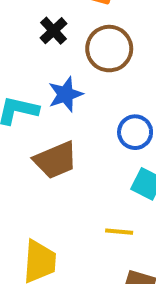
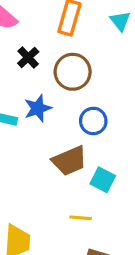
blue circle: (135, 132) -> (93, 121), moved
brown trapezoid: (55, 160) -> (69, 161), moved

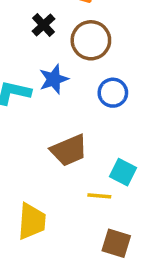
brown trapezoid: (69, 161) -> (69, 150), moved
cyan square: (103, 180) -> (123, 172), moved

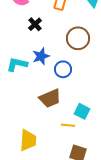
brown circle: (91, 40) -> (78, 38), moved
blue circle: (113, 93) -> (63, 69), moved

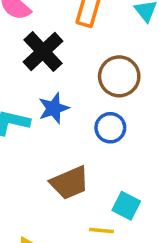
black cross: (35, 24) -> (43, 52), size x1.6
blue circle: (63, 69) -> (110, 128), moved

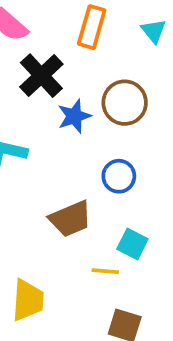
blue star: (54, 108) -> (74, 116), moved
blue circle: (110, 128) -> (119, 176), moved

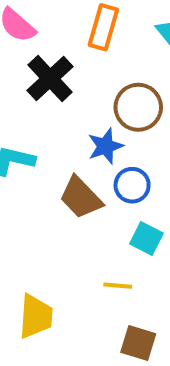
blue star: (74, 116) -> (105, 146), moved
brown trapezoid: (70, 219) -> (81, 197), moved, turned 69
cyan square: (132, 244) -> (146, 239), moved

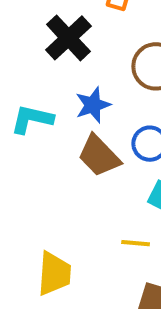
blue star: (105, 146) -> (93, 105), moved

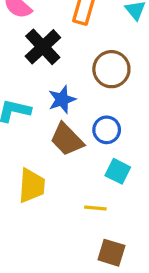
yellow trapezoid: (54, 274) -> (32, 186), moved

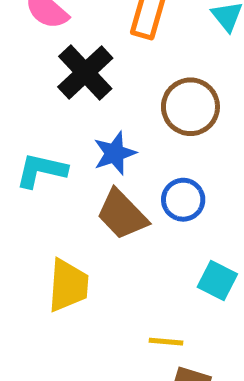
cyan square: (118, 171) -> (217, 280), moved
yellow line: (95, 208) -> (166, 342), moved

